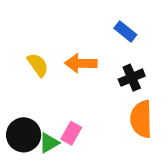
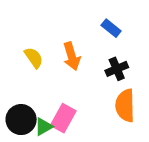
orange arrow: (81, 63) -> (72, 56), turned -108
pink rectangle: (71, 133) -> (63, 118), size x1.4

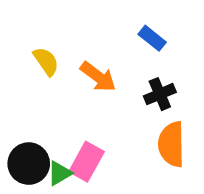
orange arrow: (72, 56) -> (98, 77), turned -36
yellow semicircle: (34, 58) -> (46, 61), moved

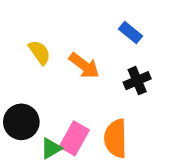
orange semicircle: (171, 144) -> (116, 138), moved
black circle: (29, 164) -> (21, 122), moved

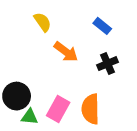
yellow semicircle: (40, 52) -> (43, 22), moved
green triangle: (51, 148) -> (30, 117), moved, turned 36

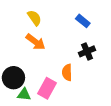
orange arrow: (66, 52) -> (36, 42), moved
orange semicircle: (91, 109) -> (67, 72), moved, size x0.7

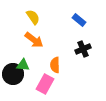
orange semicircle: (67, 72) -> (55, 65), moved
green triangle: (24, 95) -> (23, 65), moved

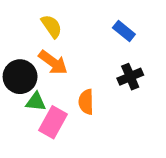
black circle: (13, 74) -> (20, 77), moved
pink rectangle: (45, 84) -> (53, 122), moved

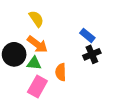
blue rectangle: (124, 31) -> (87, 35), moved
green triangle: (36, 102) -> (34, 63), moved

